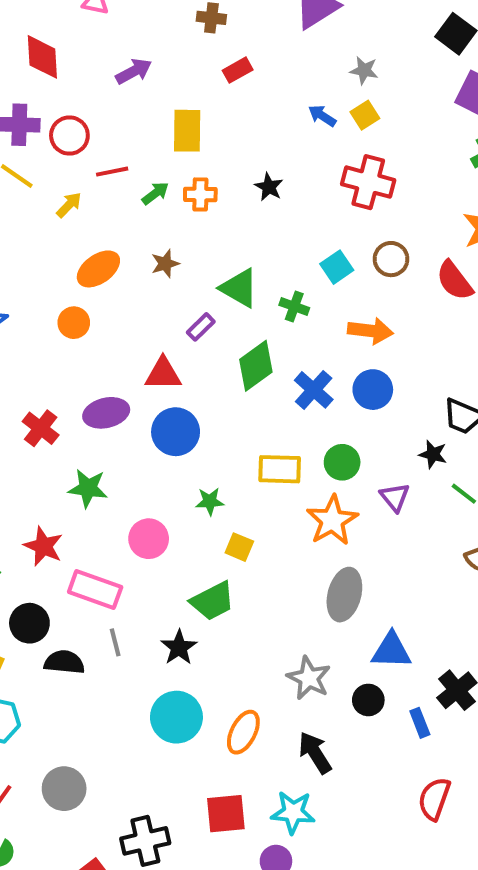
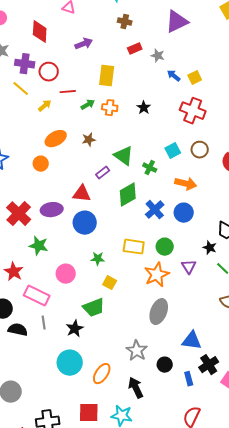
gray star: (364, 70) -> (158, 56), moved
red cross: (41, 428) -> (19, 214), size x1.4
blue triangle: (391, 651) -> (192, 341), moved

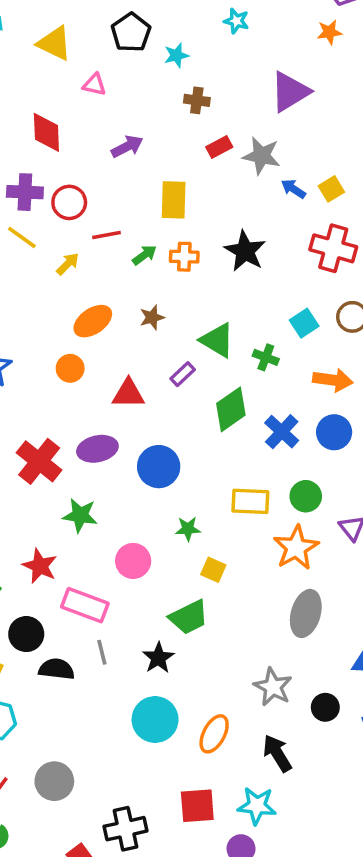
gray star: (158, 56) -> (262, 156), size x1.5
black star: (144, 108) -> (245, 251), size x1.6
red triangle: (82, 194) -> (128, 394), moved

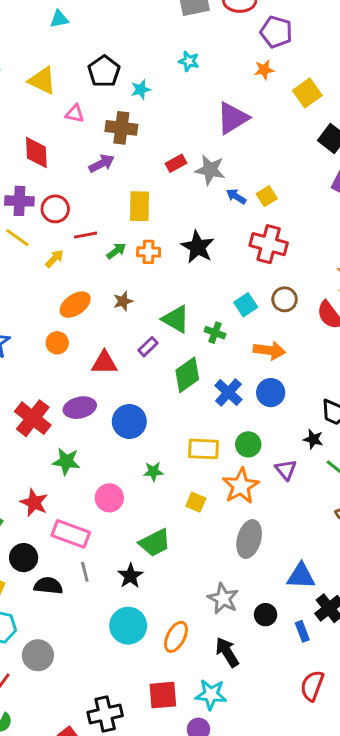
brown cross: (197, 100) -> (121, 128), moved, size x1.5
yellow square: (213, 570) -> (196, 502), moved
gray circle: (54, 781) -> (38, 655), moved

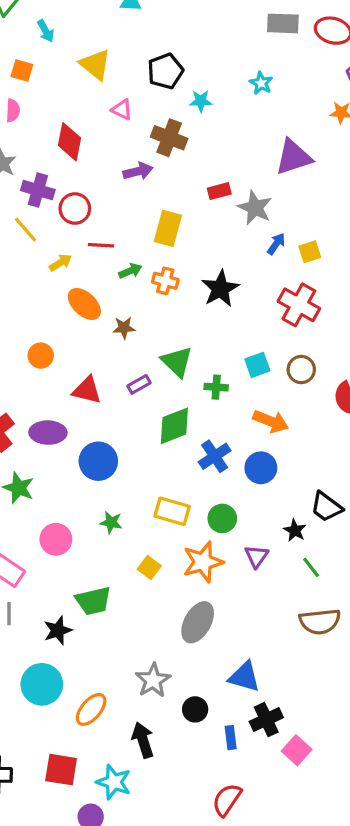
blue arrow: (236, 196) -> (276, 244), turned 78
orange ellipse: (75, 305) -> (84, 304), moved, turned 64
green cross: (215, 333) -> (216, 387), turned -30

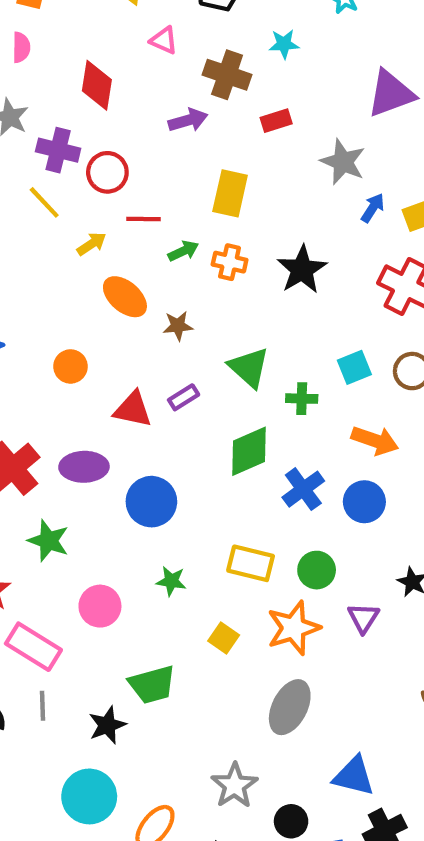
cyan star: (201, 101) -> (284, 44), moved
red rectangle: (219, 191) -> (276, 121), moved
purple rectangle: (139, 384) -> (184, 397), moved

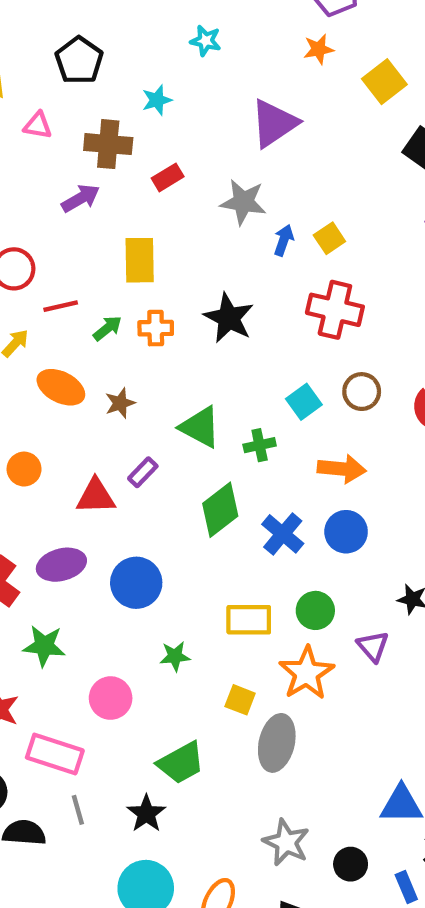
gray ellipse: (290, 707) -> (277, 743), moved

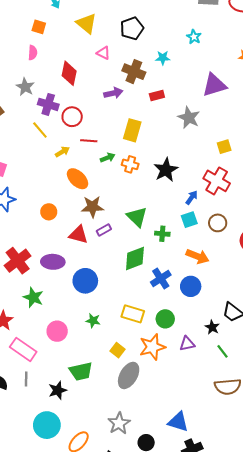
blue arrow: (284, 240) -> (192, 197), moved
brown star: (120, 403) -> (92, 207), moved, size x1.5
purple triangle: (373, 646) -> (187, 344), turned 42

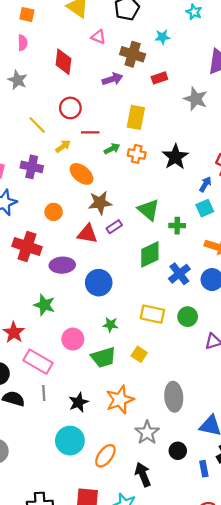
purple cross: (48, 104) -> (32, 167), moved
red cross: (18, 261) -> (27, 247), moved, turned -30
orange star: (152, 347) -> (120, 400), moved
green trapezoid: (81, 371) -> (103, 357), moved
gray ellipse: (129, 375) -> (174, 397), moved, turned -30

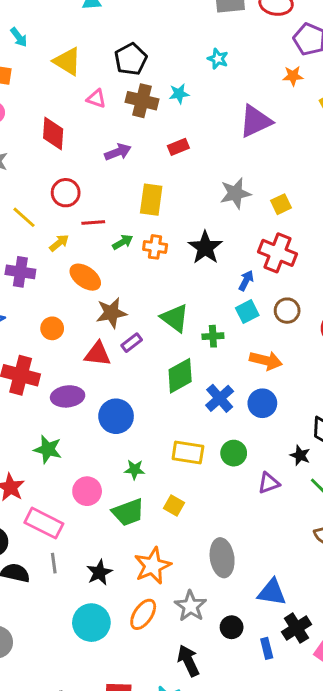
brown cross: (133, 54) -> (142, 101), moved
gray star: (196, 99) -> (235, 193), moved, turned -30
orange ellipse: (105, 456) -> (143, 614), moved

